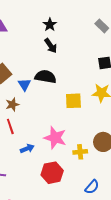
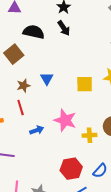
black semicircle: (46, 77) -> (34, 32), moved
blue triangle: (24, 85) -> (47, 79), moved
red hexagon: (52, 173) -> (71, 169), moved

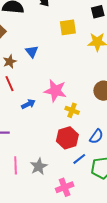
yellow square: (85, 84) -> (68, 27), moved
yellow cross: (90, 135) -> (72, 110), moved, turned 32

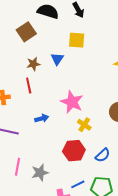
yellow square: (68, 27) -> (77, 40), moved
blue arrow: (28, 104) -> (42, 118), moved
blue line: (79, 159) -> (78, 184), moved

